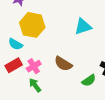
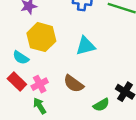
cyan triangle: (83, 27) -> (86, 46), moved
red rectangle: (14, 65) -> (17, 81), turned 70

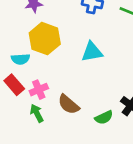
cyan semicircle: (21, 58) -> (20, 59), turned -42
brown semicircle: (74, 84) -> (69, 104), moved

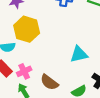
cyan triangle: (92, 52) -> (79, 54), moved

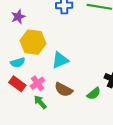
cyan triangle: (79, 54) -> (60, 60), moved

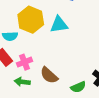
cyan triangle: (60, 60) -> (59, 24), moved
green arrow: (40, 102) -> (22, 82), turned -56

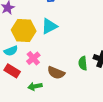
pink cross: (25, 62) -> (33, 58), moved
green semicircle: (78, 87) -> (83, 63), moved, turned 128

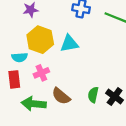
red rectangle: (12, 71) -> (14, 79), turned 35
green arrow: (35, 86) -> (34, 104), size x1.5

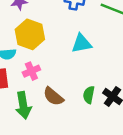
cyan triangle: (69, 44) -> (82, 44), moved
green arrow: (34, 104) -> (23, 105), turned -105

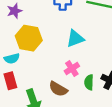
pink cross: (31, 71) -> (72, 69), moved

